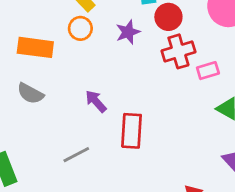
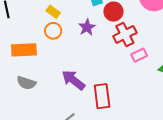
pink rectangle: (208, 71) -> (139, 55), moved
purple arrow: (96, 101) -> (73, 80), size x1.4

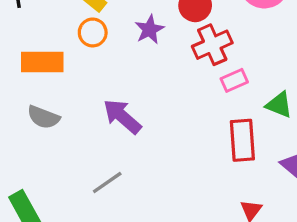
red rectangle: (102, 96) -> (242, 140), moved

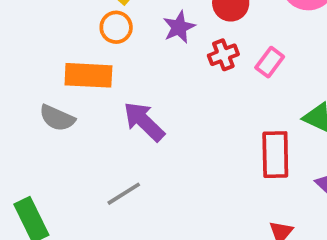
red cross: (212, 45) -> (223, 55), moved, size x0.7
orange rectangle: (42, 62) -> (88, 75), moved
pink rectangle: (234, 80) -> (270, 62), moved, turned -32

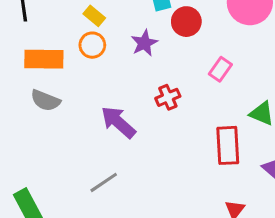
red cross: (223, 55) -> (168, 97), moved
orange rectangle: (88, 75) -> (44, 59), moved
gray semicircle: (57, 118) -> (45, 100), moved

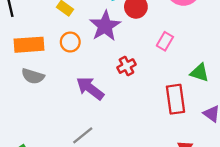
purple star: (144, 43) -> (105, 26), size x1.5
orange circle: (92, 45) -> (70, 42), moved

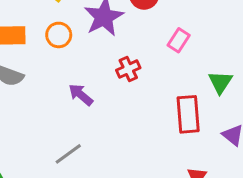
green triangle: (200, 73) -> (220, 82), turned 42
purple arrow: (90, 88) -> (81, 95), size x0.7

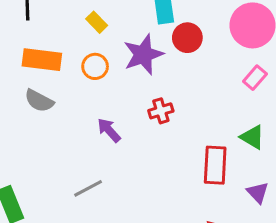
pink rectangle: (179, 40) -> (255, 78), moved
green triangle: (220, 82) -> (252, 137), turned -40

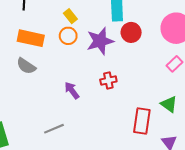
orange circle: (95, 66) -> (68, 36), moved

